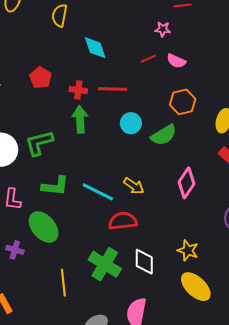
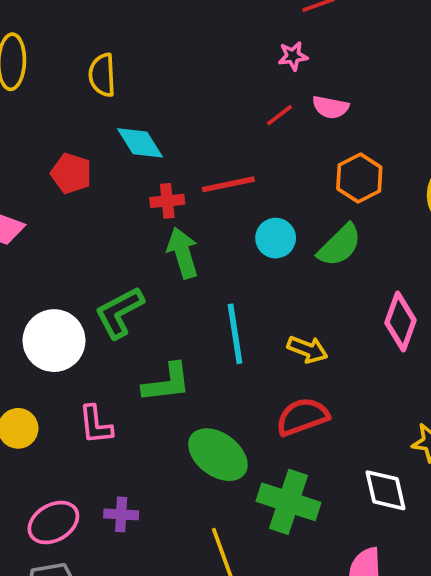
cyan diamond: (95, 48) -> (140, 143), moved
red pentagon: (40, 78) -> (71, 173), moved
cyan line: (98, 192) -> (235, 334), moved, turned 68
green ellipse: (44, 227) -> (218, 455), moved
white diamond: (144, 262) -> (385, 490), moved

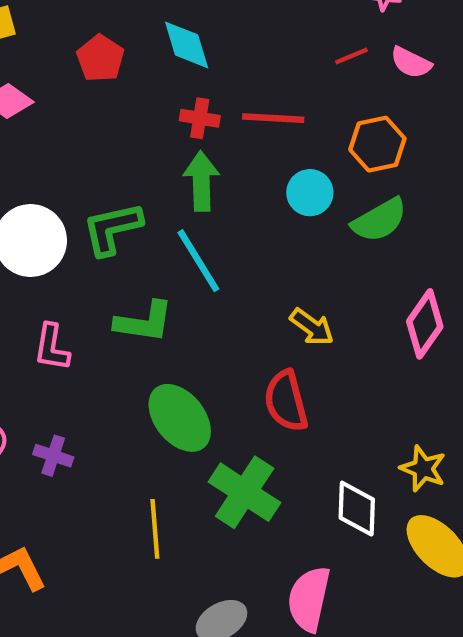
orange hexagon: (359, 178) -> (377, 144), moved
cyan line: (235, 334) -> (198, 261), moved, turned -38
red semicircle: (302, 417) -> (286, 401), turned -100

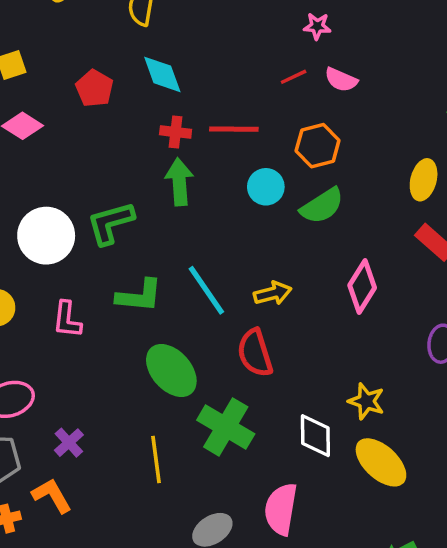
cyan line: (198, 261) -> (206, 290), moved
yellow arrow: (312, 327) -> (273, 293), turned -48
purple cross: (53, 456) -> (69, 443), moved, turned 32

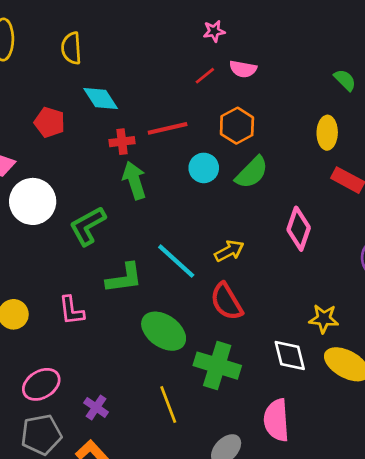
white circle: (46, 236) -> (33, 201), moved

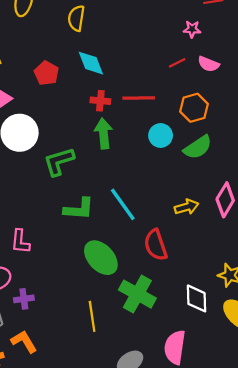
yellow arrow: (229, 251) -> (187, 207), moved
pink L-shape: (71, 310) -> (20, 242), moved
purple cross: (96, 407) -> (24, 299), moved, turned 36

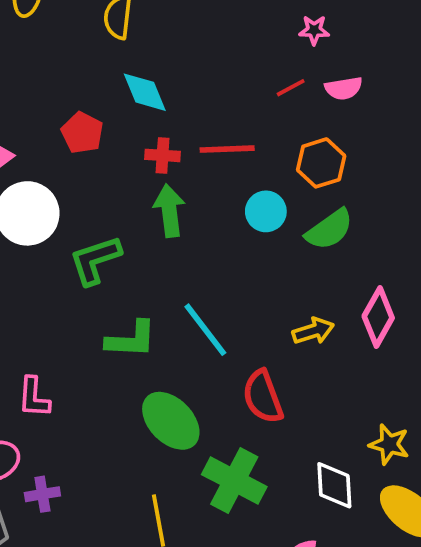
pink semicircle: (208, 64) -> (344, 88), turned -30
red pentagon: (46, 73) -> (82, 133), moved

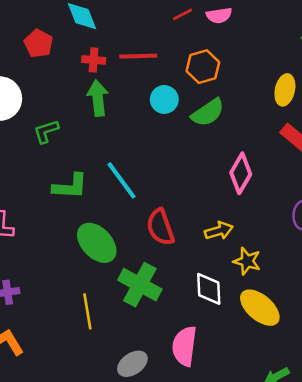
green L-shape: (95, 260) -> (46, 131), size x0.7
yellow arrow: (313, 331) -> (219, 231), moved

